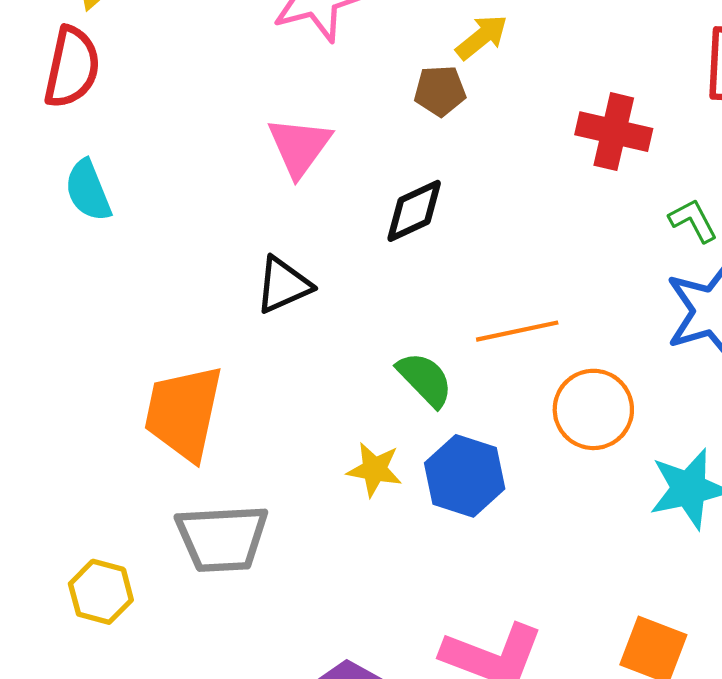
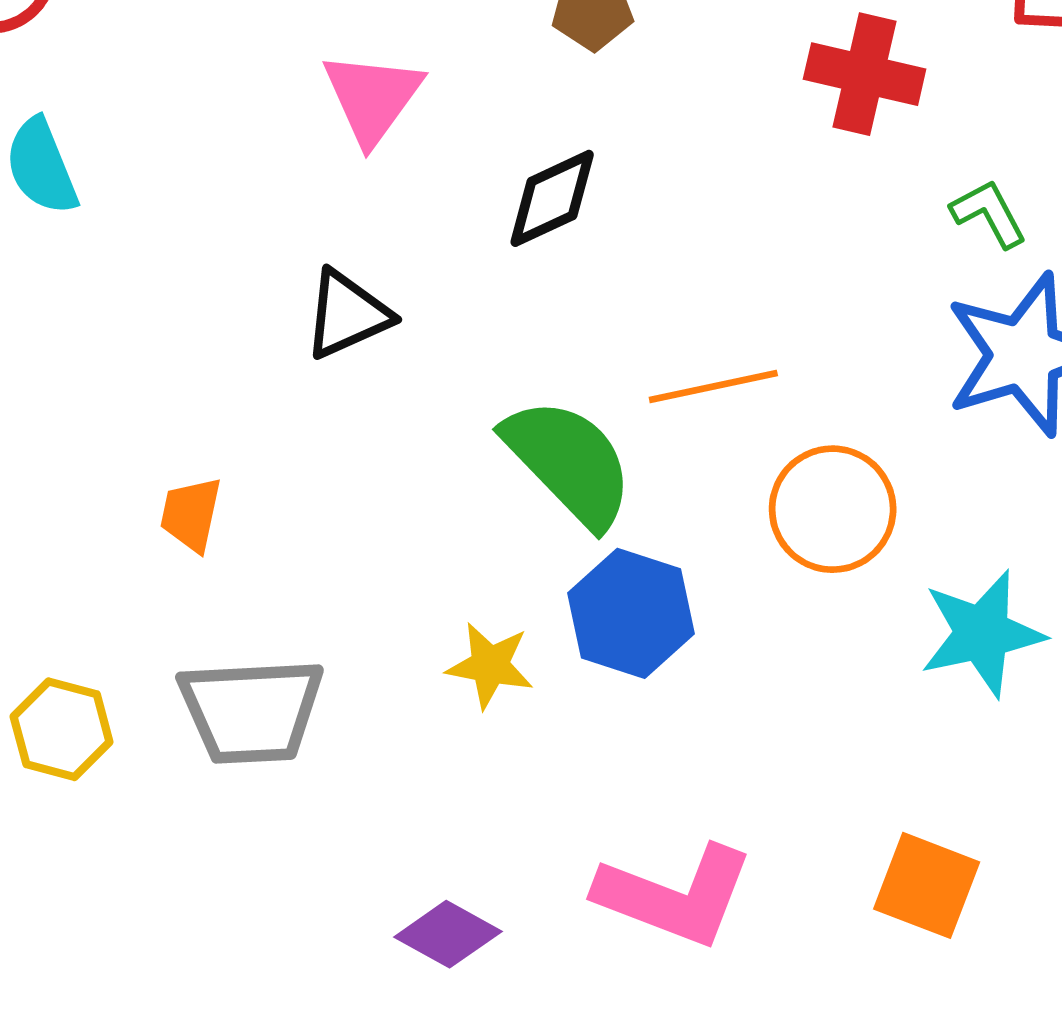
green semicircle: (425, 379) -> (569, 462), size x1.5
orange trapezoid: (184, 413) -> (191, 514), size x0.5
yellow star: (374, 470) -> (490, 665), moved
yellow hexagon: (101, 592) -> (62, 729), moved

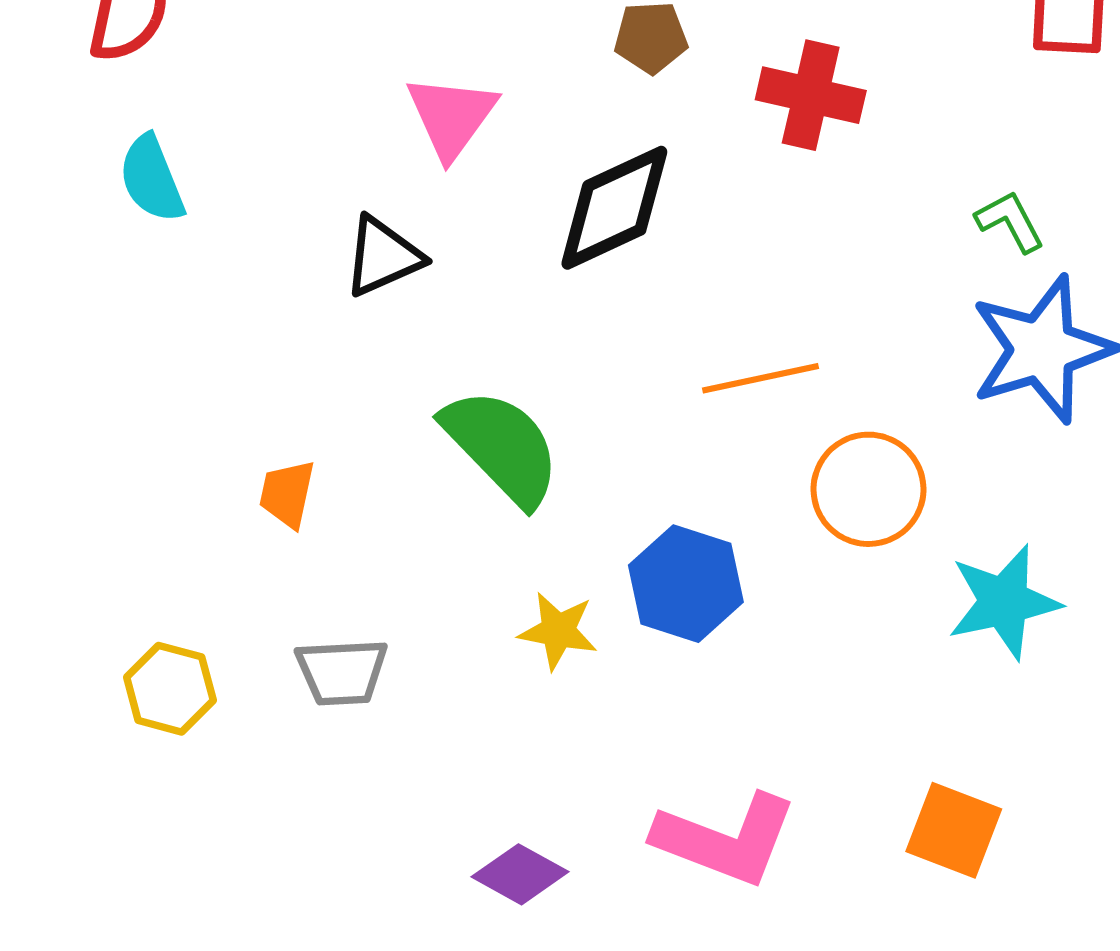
red cross: (865, 74) -> (811, 95), moved
black diamond: (552, 198) -> (614, 208), size x1.4
black triangle: (347, 314) -> (383, 256), moved
green semicircle: (569, 462) -> (502, 447), moved
gray trapezoid: (251, 711) -> (342, 672), size x0.7

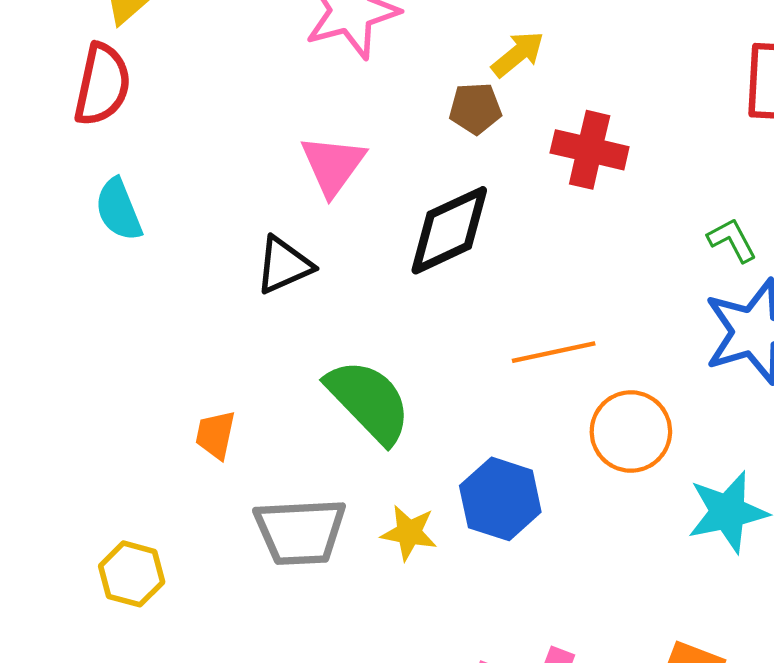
gray trapezoid: (342, 672) -> (300, 532), moved, size x1.4

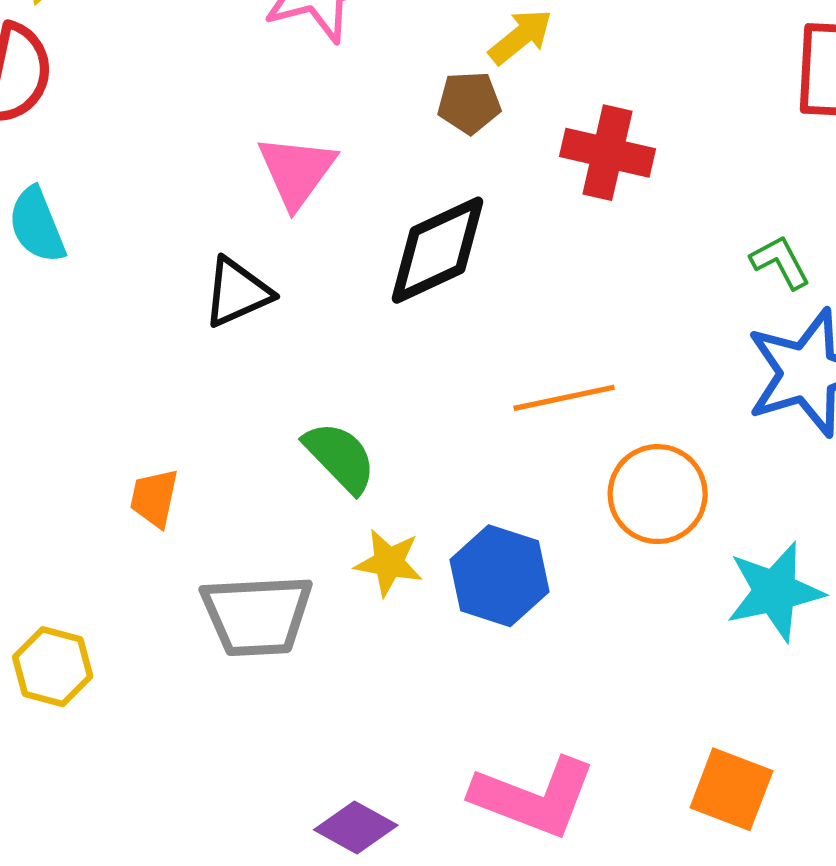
green semicircle: (369, 401) -> (340, 457), size x0.7
yellow star: (409, 533) -> (389, 563), moved

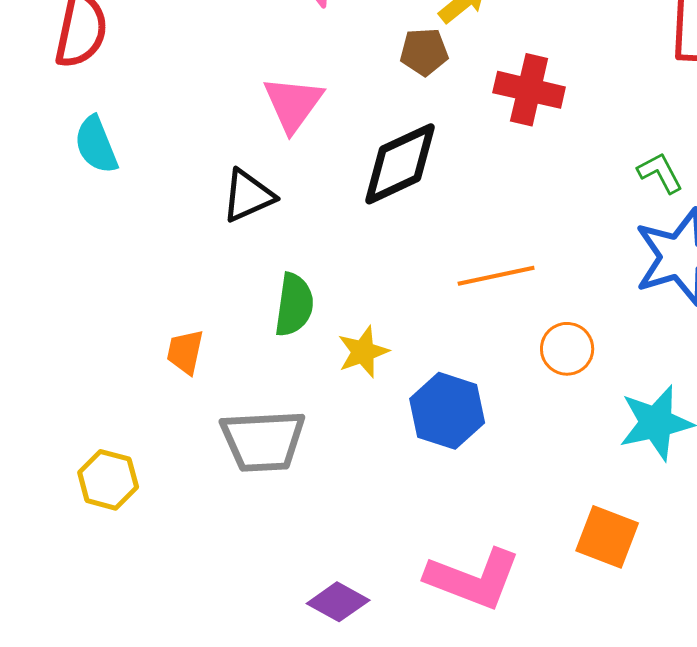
green semicircle: (340, 457) -> (294, 305), moved, turned 52
orange circle: (658, 494) -> (567, 349), size x0.7
yellow star: (389, 563) -> (363, 352), moved, turned -30
orange square: (731, 789) -> (607, 537), moved

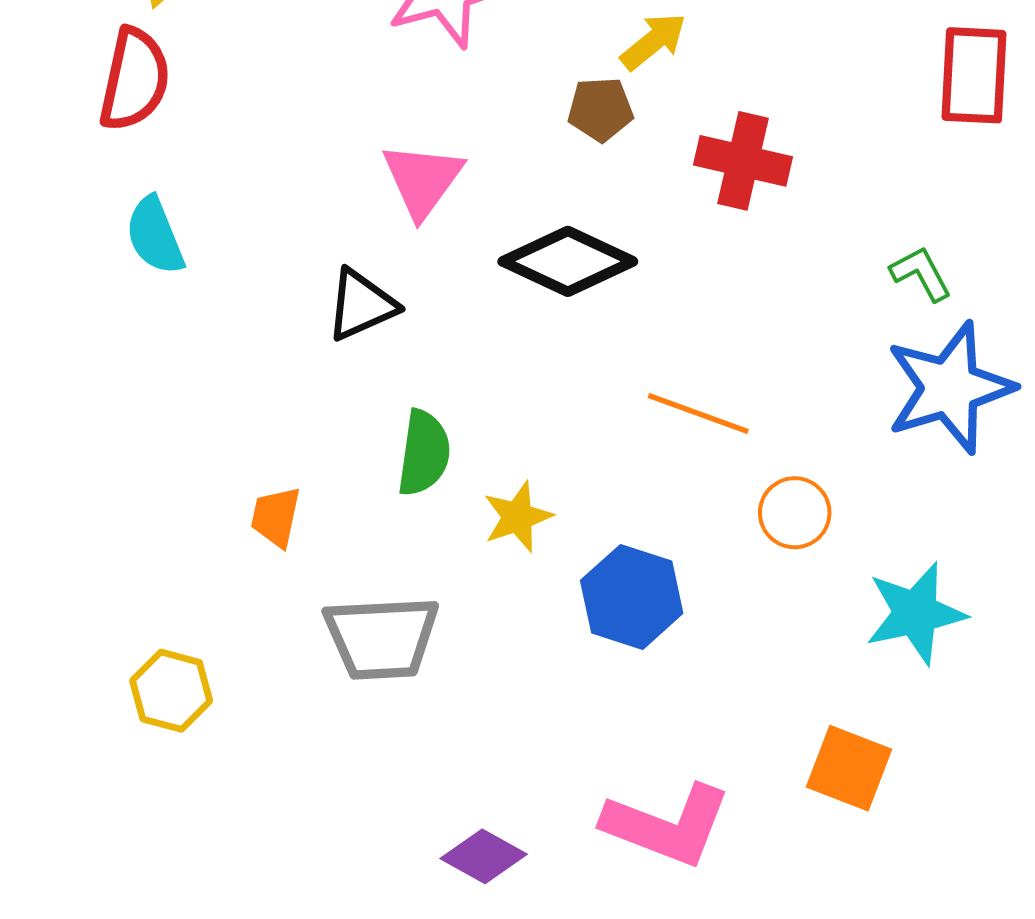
black diamond: (400, 164) -> (568, 261), turned 50
orange line: (496, 276) -> (698, 414), turned 32

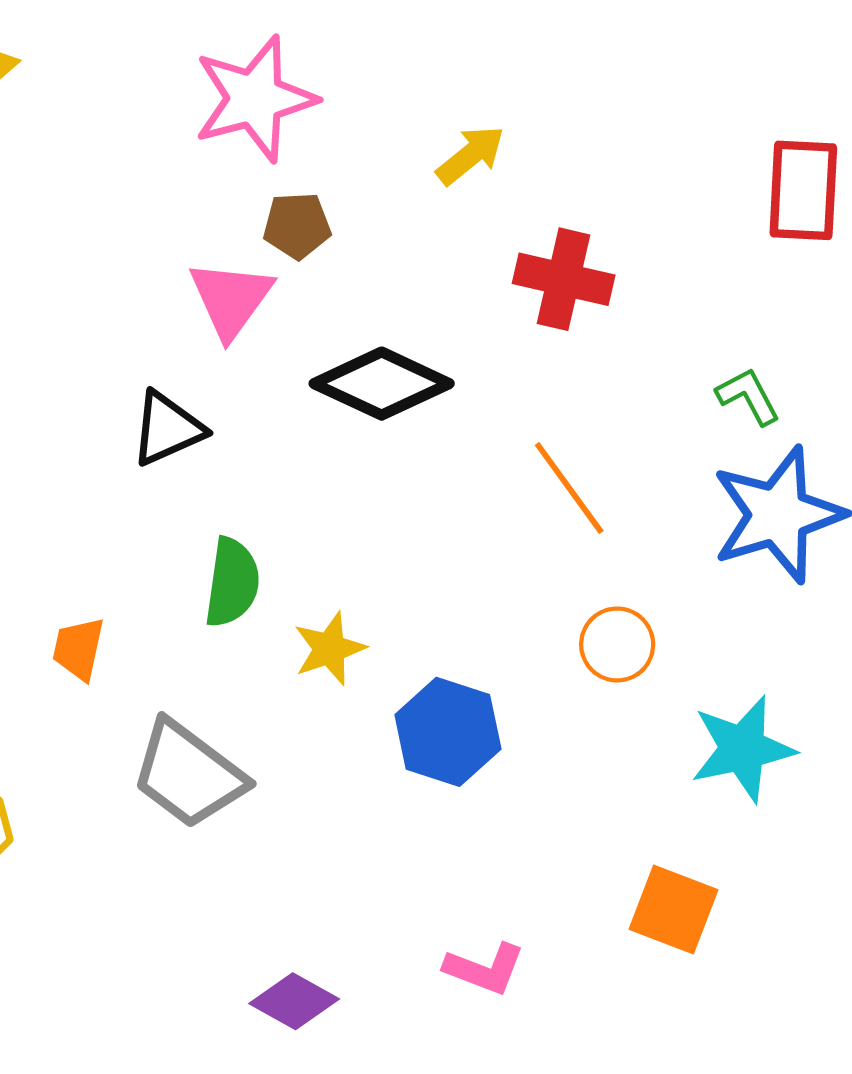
brown pentagon: (600, 109) -> (297, 226), moved
orange line: (698, 414) -> (569, 488), moved, turned 34
gray trapezoid: (382, 638) -> (188, 774), turned 40
pink L-shape: (667, 825) -> (485, 969), size x0.6

